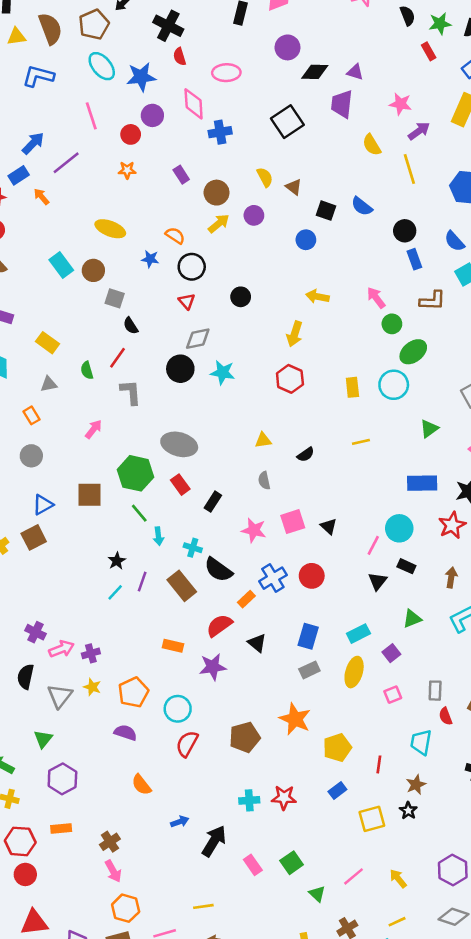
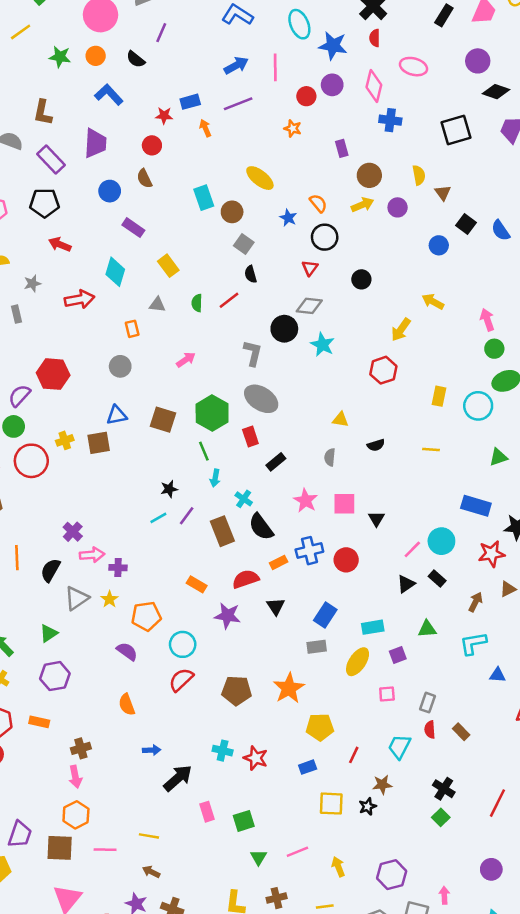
blue arrow: (33, 143) -> (236, 65), moved
gray L-shape: (131, 392) -> (253, 353), moved

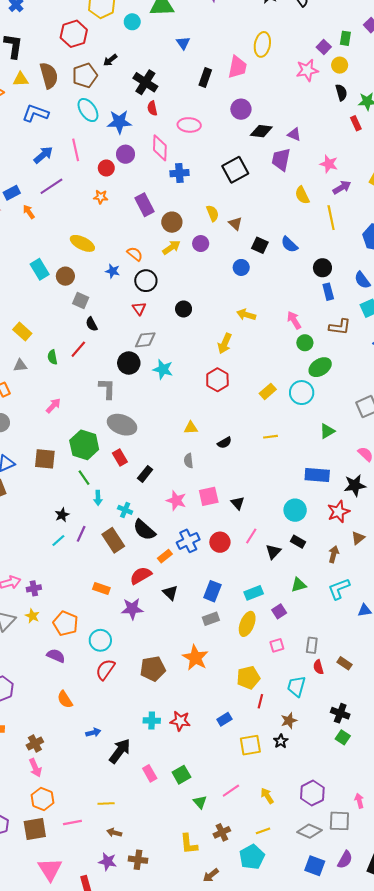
purple rectangle: (342, 148) -> (144, 205), size x1.5
yellow rectangle: (439, 396) -> (268, 391), turned 49
pink line: (412, 549) -> (251, 536), moved
orange pentagon: (146, 616) -> (66, 623), turned -30
yellow pentagon: (320, 727) -> (248, 678), moved

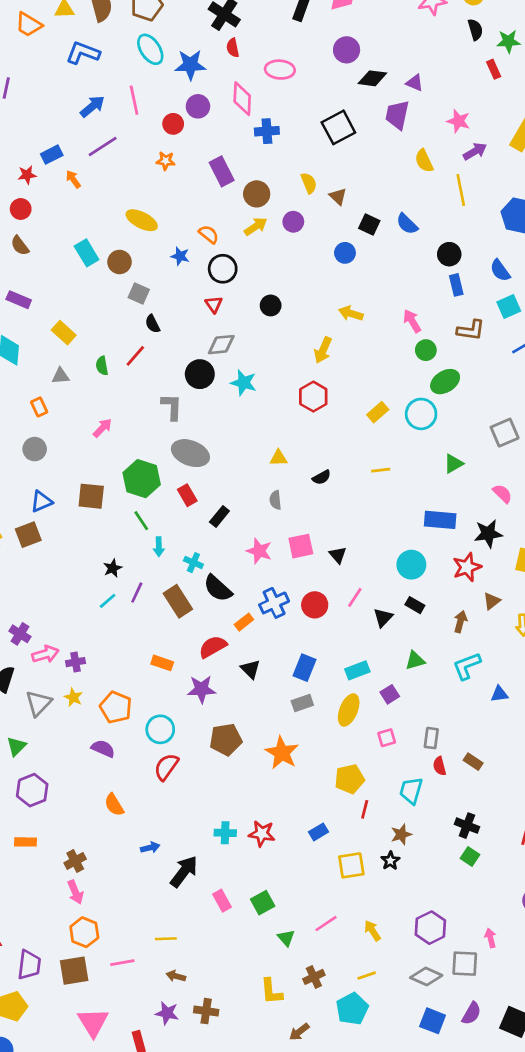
brown pentagon: (153, 669) -> (226, 739), moved

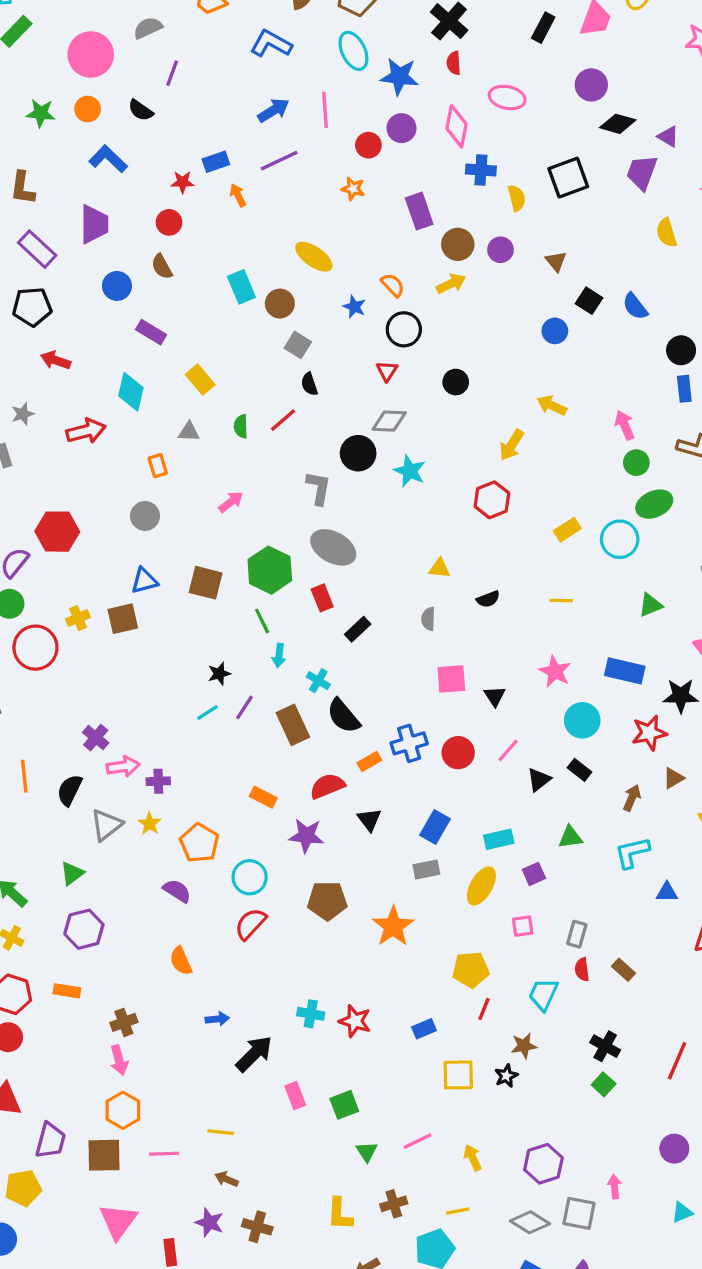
yellow semicircle: (309, 183) -> (517, 198), moved
purple circle: (293, 222) -> (500, 250), moved
pink star: (259, 551) -> (555, 671), moved

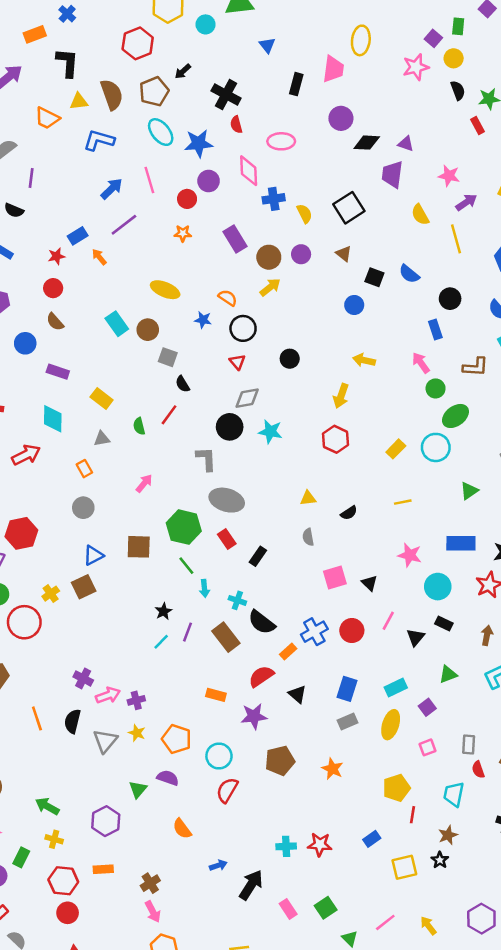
black square: (568, 178) -> (349, 208), moved
blue rectangle: (684, 389) -> (435, 329), moved
green triangle: (72, 873) -> (138, 789), moved
orange star: (393, 926) -> (332, 769), size x0.7

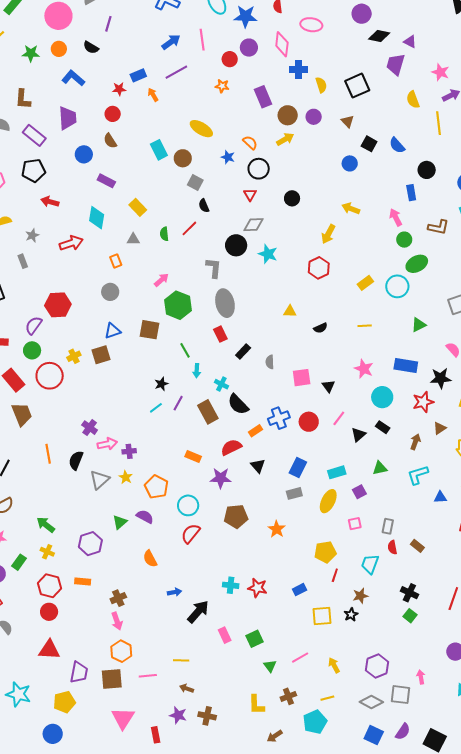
gray ellipse: (227, 500) -> (225, 303), turned 52
green hexagon: (184, 527) -> (178, 305), moved
gray semicircle: (308, 537) -> (270, 362), moved

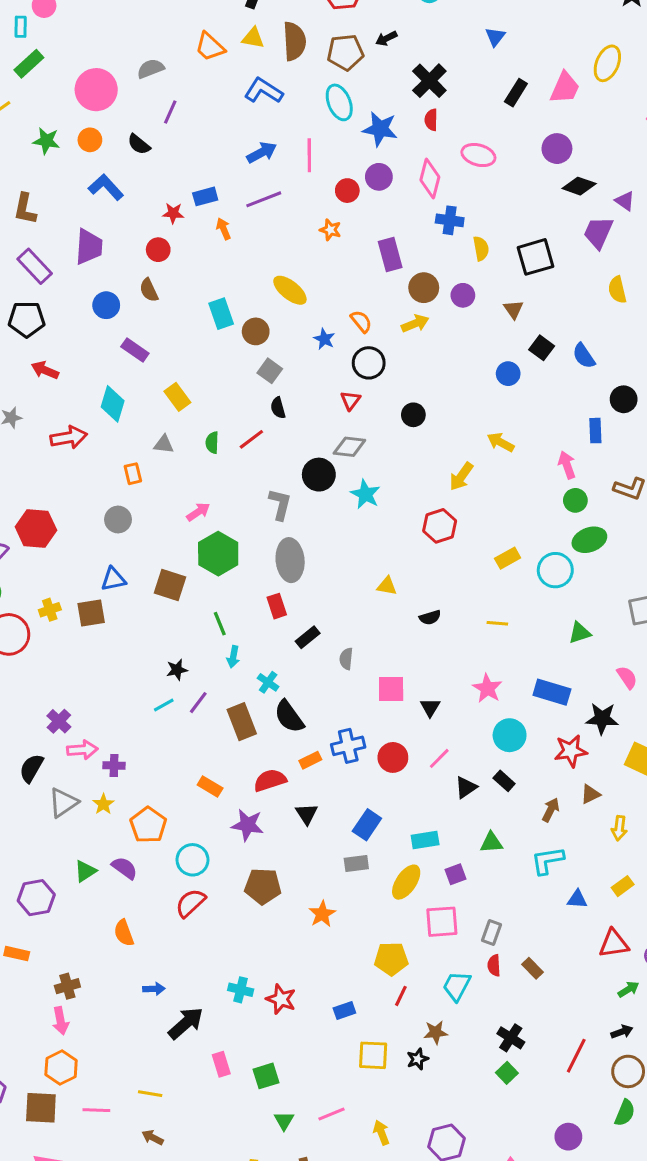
pink square: (355, 524) -> (442, 922), size x1.6

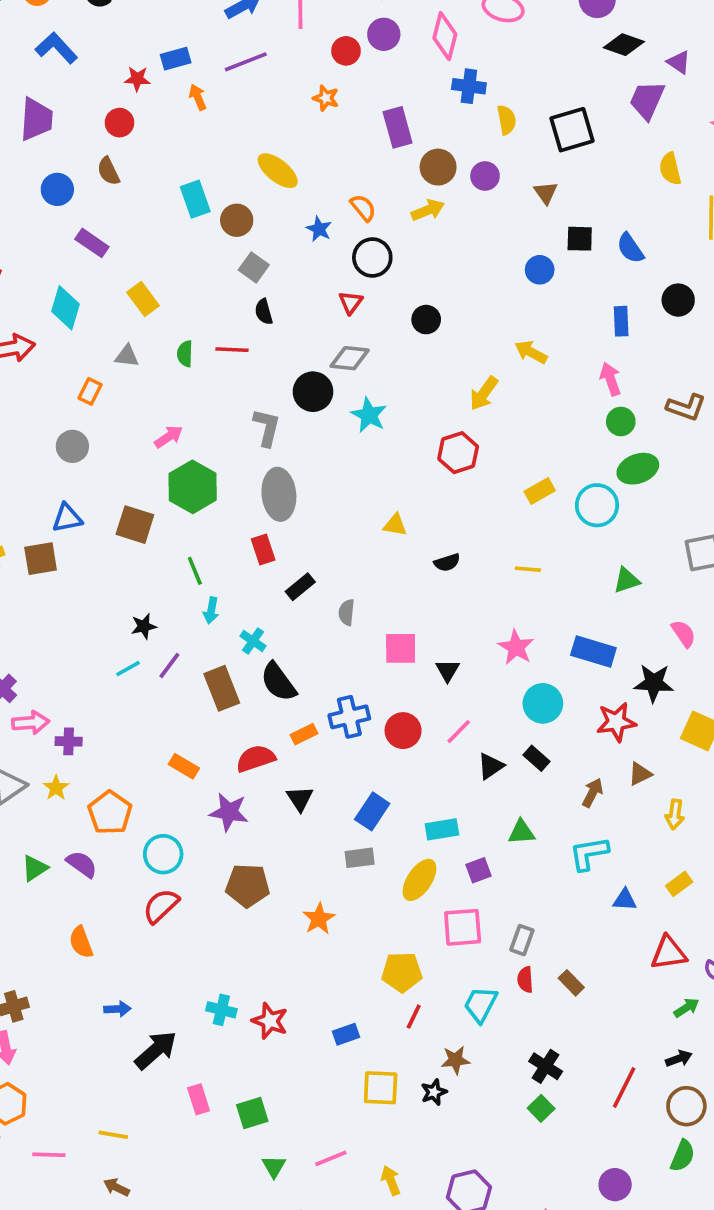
black square: (542, 348) -> (580, 239), turned -35
blue rectangle: (595, 431) -> (621, 321), moved
red line: (251, 439) -> (232, 350), turned 40
orange rectangle: (133, 474) -> (90, 391), turned 40

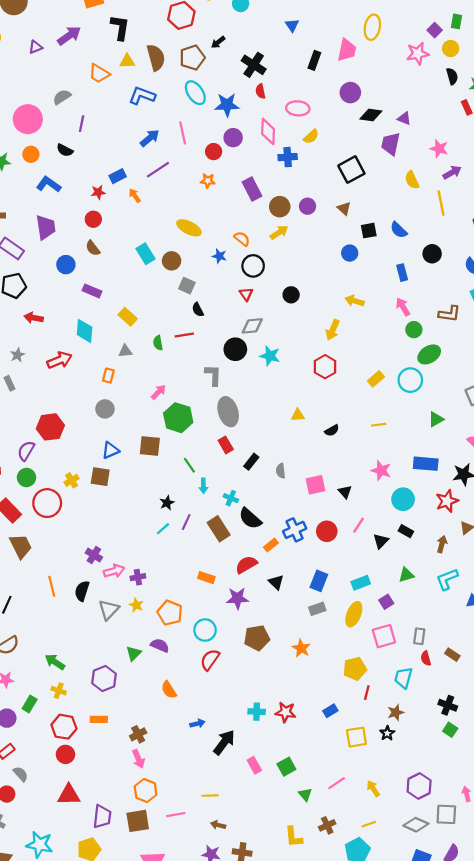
yellow semicircle: (507, 120) -> (311, 136), moved, turned 70
brown square: (41, 559) -> (100, 477), turned 30

